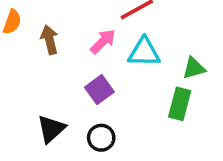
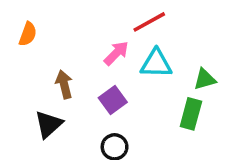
brown arrow: (49, 40) -> (64, 84), moved
black triangle: (51, 129) -> (49, 124), moved

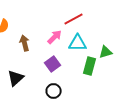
brown arrow: (64, 84) -> (25, 43), moved
green rectangle: (191, 114) -> (90, 66), moved

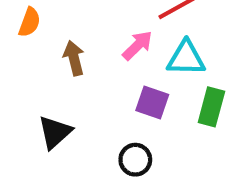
purple square: (53, 64) -> (152, 103), moved, turned -35

